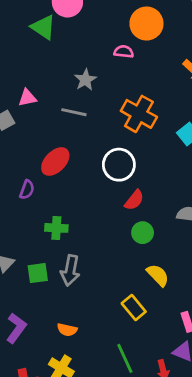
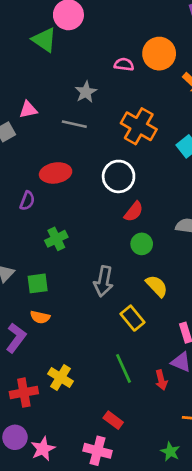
orange circle: (146, 24) -> (159, 54), moved
red ellipse: (55, 162) -> (56, 173), turned 36
green cross: (56, 228) -> (56, 239), turned -30
gray arrow: (70, 270) -> (103, 281), moved
orange semicircle: (67, 330) -> (40, 317), moved

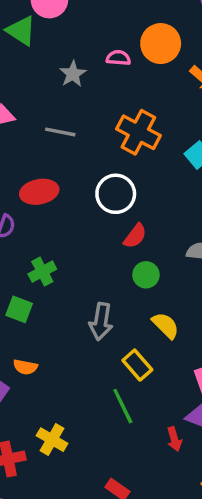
gray star: (86, 92) -> (73, 74), moved
green square: (38, 283) -> (19, 309), moved, turned 30
green line: (124, 368) -> (123, 406), moved

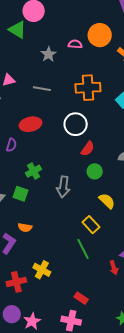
orange cross: (138, 132) -> (88, 88), turned -30
gray arrow: (101, 321) -> (63, 187), moved

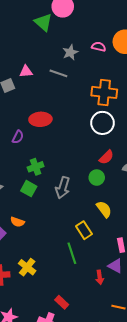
gray line: (42, 89) -> (58, 73), moved
white circle: (76, 124) -> (102, 123), moved
red semicircle: (88, 149) -> (106, 157), moved
green square: (21, 194) -> (29, 189), moved

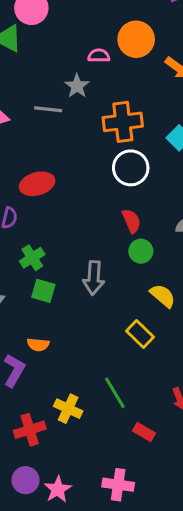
gray star: (70, 52) -> (77, 86), moved
red semicircle: (106, 157) -> (131, 221), moved, turned -56
green cross: (36, 167) -> (32, 258), moved
green line: (72, 253) -> (115, 393), moved
red rectangle: (62, 302) -> (144, 432), moved

